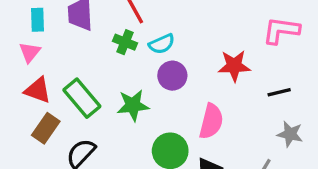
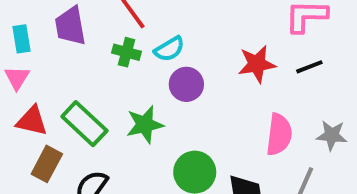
black line: (279, 92) -> (309, 67), moved
pink semicircle: (211, 121) -> (279, 134), moved

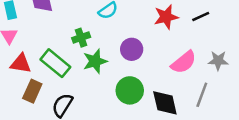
green cross: (126, 52) -> (81, 38), moved, turned -30
purple circle: (186, 84) -> (132, 49), moved
pink semicircle: (279, 134) -> (184, 62), turned 48

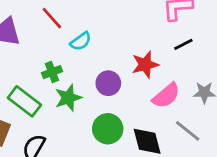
red star: (166, 17) -> (145, 65), moved
gray line: (202, 95) -> (188, 131), turned -70

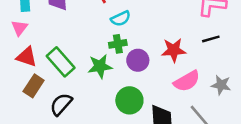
green cross: (52, 72) -> (118, 44), moved

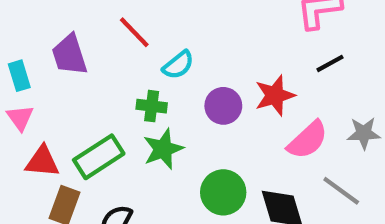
green cross: (118, 44) -> (152, 106), moved, turned 30
purple circle: (138, 60) -> (223, 106), moved
green rectangle: (61, 62) -> (99, 157), turned -68

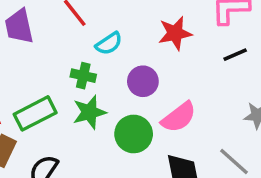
red star: (275, 95) -> (175, 33), moved
pink semicircle: (308, 140) -> (179, 117), moved
green circle: (223, 192) -> (134, 134), moved

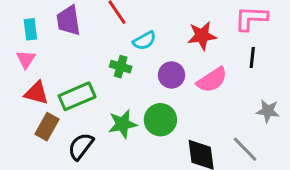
black line: (235, 55) -> (252, 58), turned -65
green star: (89, 112) -> (123, 124), moved
pink semicircle: (179, 117) -> (212, 80), moved

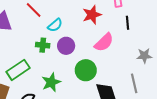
purple circle: (172, 75) -> (66, 46), moved
green circle: (160, 120) -> (86, 70), moved
gray line: (245, 149) -> (134, 83), turned 42

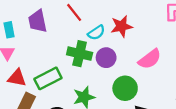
red star: (92, 15) -> (121, 26), moved
green cross: (43, 45) -> (80, 54), size x1.5

